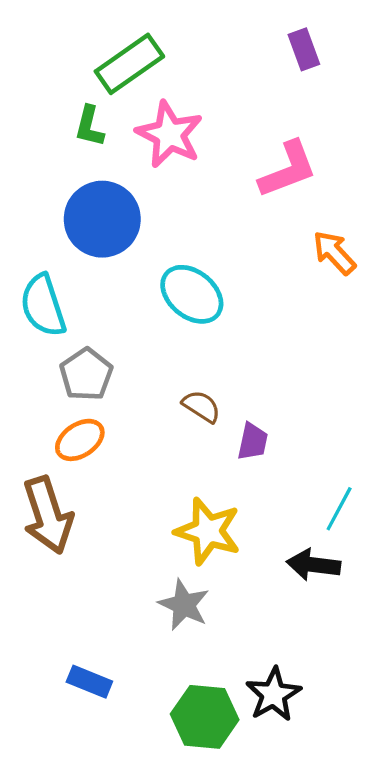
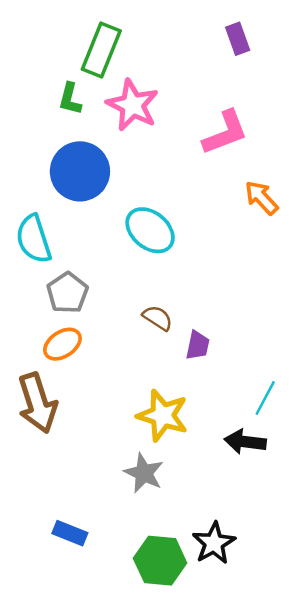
green rectangle: (129, 64) -> (101, 50), turned -33

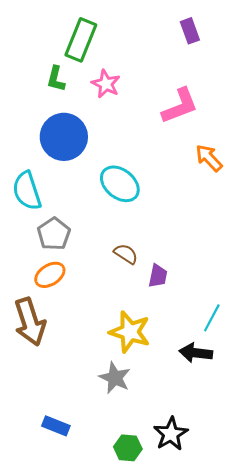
pink star: (133, 105) -> (106, 84), size x0.7
green hexagon: (160, 561) -> (128, 448), size x0.7

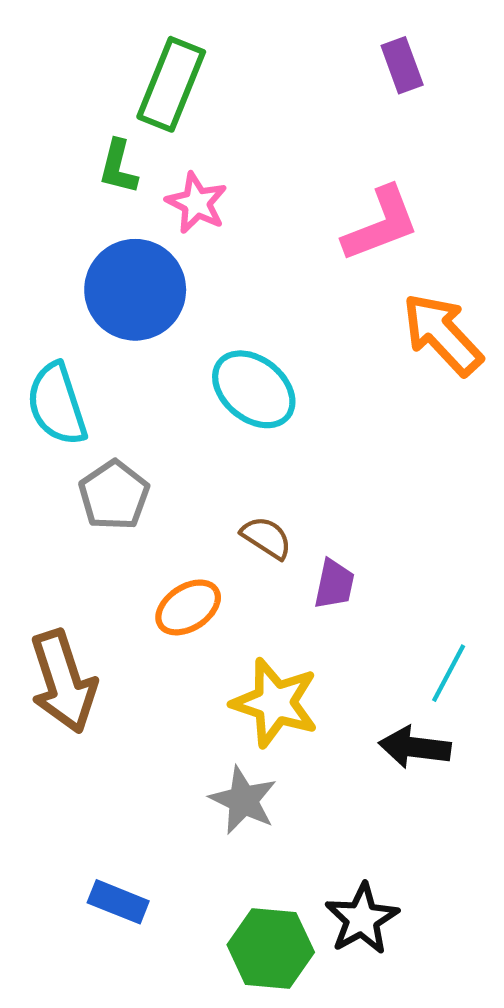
pink star: (106, 84) -> (197, 203), moved
orange arrow: (209, 158) -> (442, 334), size x1.4
orange ellipse: (50, 275) -> (188, 607), moved
green hexagon: (128, 448) -> (271, 948), size x1.4

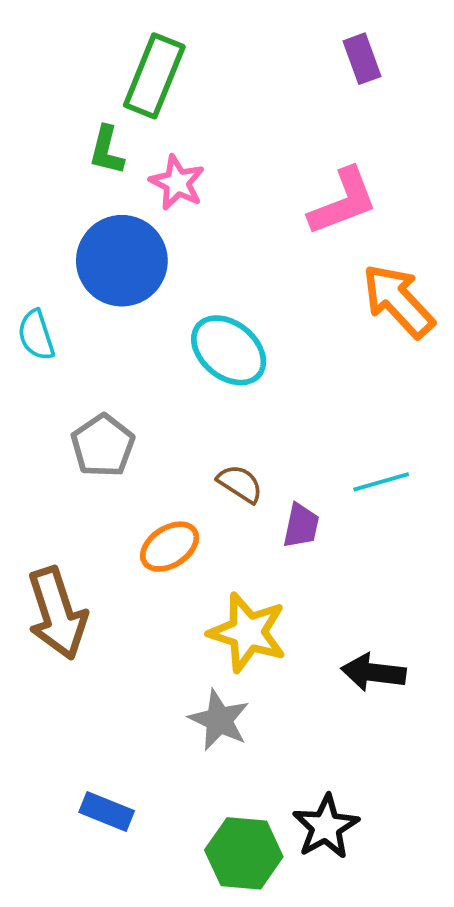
cyan semicircle: (57, 404) -> (36, 335), moved, size x0.7
cyan line: (449, 673) -> (381, 482), moved, turned 46

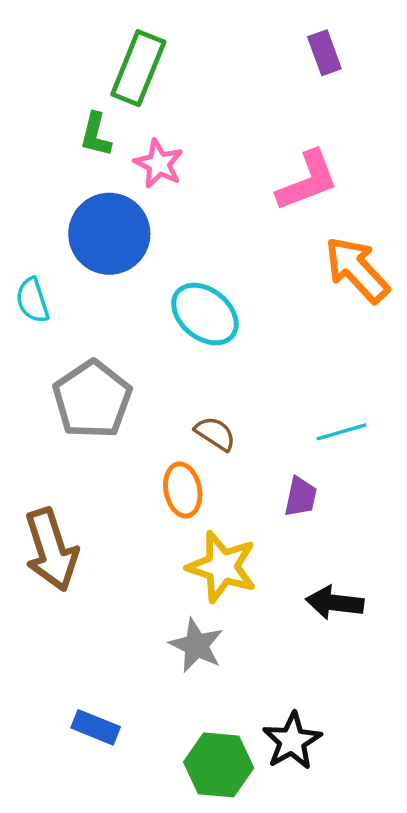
gray pentagon: (103, 446) -> (92, 399), size x1.4
purple trapezoid: (301, 526) -> (301, 497), moved
orange ellipse: (170, 547) -> (183, 490), moved, turned -68

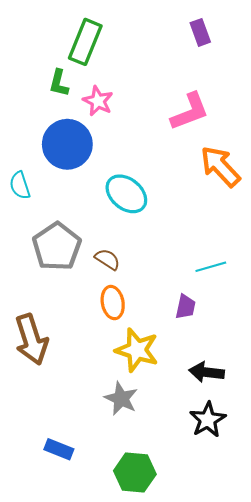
brown semicircle: (215, 434) -> (107, 259), moved
black star: (292, 741) -> (208, 420), moved

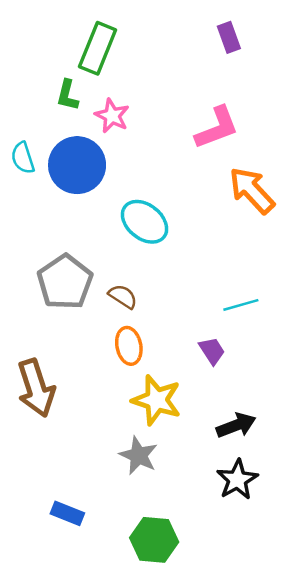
cyan semicircle: (20, 185) -> (23, 158), moved
purple trapezoid: (185, 307) -> (212, 351), turned -45
black arrow: (207, 372) -> (236, 425), turned 152

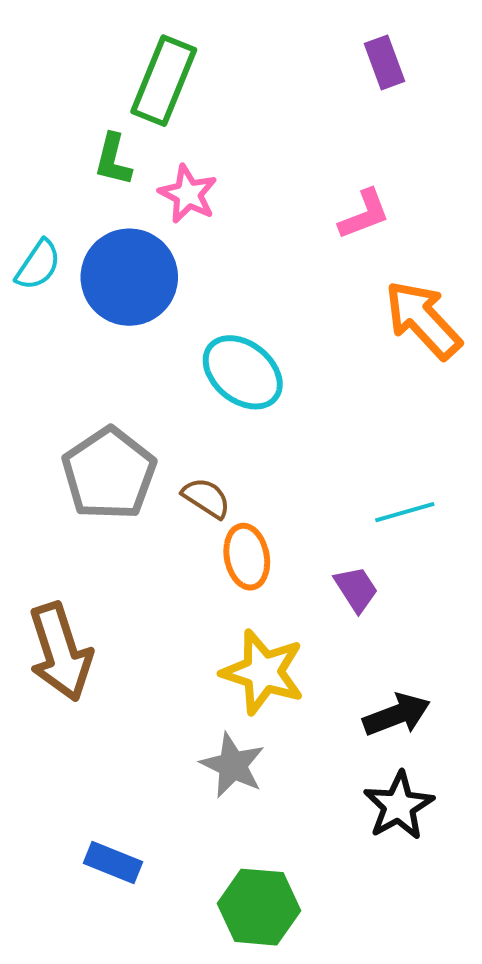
pink L-shape: (217, 128) -> (364, 214), size x0.7
cyan semicircle: (23, 158) -> (38, 265), turned -128
orange ellipse: (129, 346) -> (247, 557), moved

